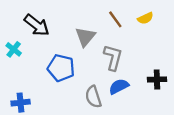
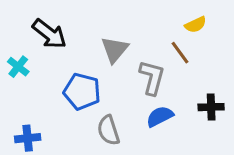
brown line: (115, 19) -> (180, 53), moved
gray semicircle: (93, 97) -> (108, 130), moved

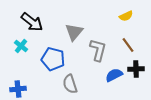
brown line: (180, 53) -> (128, 45), moved
cyan cross: (18, 67) -> (21, 46), moved
blue semicircle: (160, 116) -> (114, 75), moved

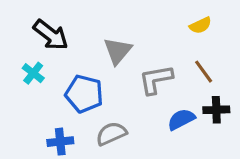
gray L-shape: (98, 50) -> (156, 80), turned -115
gray semicircle: (70, 84) -> (111, 134), turned 84
blue cross: (18, 89) -> (60, 142), moved

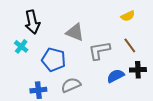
black arrow: (51, 35) -> (32, 22), turned 40
gray triangle: (118, 51) -> (75, 32), turned -48

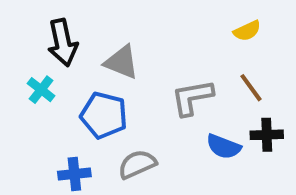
gray triangle: (75, 32) -> (121, 62), moved
blue semicircle: (116, 76) -> (224, 147), turned -132

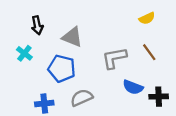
black arrow: (63, 43) -> (37, 25), size x0.7
black cross: (267, 135) -> (159, 97), moved

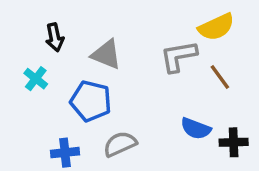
yellow semicircle: (147, 18) -> (216, 27), size x1.5
gray L-shape: (114, 58) -> (179, 56), moved

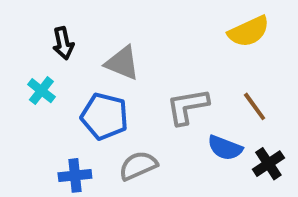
gray L-shape: (179, 56) -> (187, 106), moved
brown line: (220, 77) -> (255, 106), moved
black cross: (234, 142) -> (268, 164), turned -32

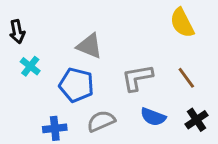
yellow semicircle: (249, 31) -> (182, 23), turned 88
black arrow: (63, 43) -> (17, 32), moved
blue semicircle: (225, 148) -> (153, 117), moved

